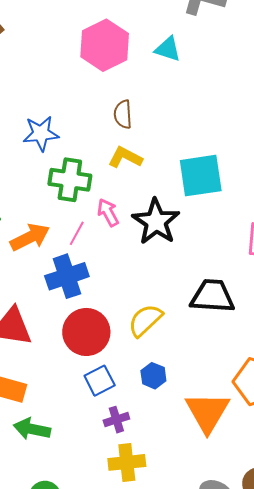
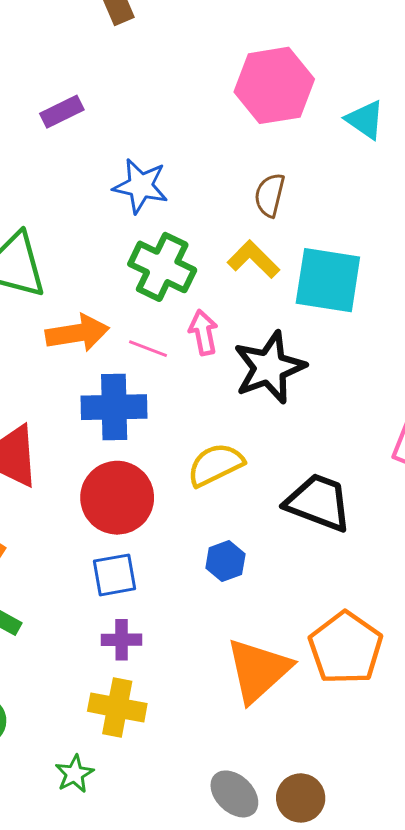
cyan square: (201, 176) -> (328, 280), moved
pink line: (77, 233) -> (148, 349), turned 65
yellow semicircle: (145, 320) -> (215, 465), moved
blue hexagon: (153, 376) -> (225, 561), moved

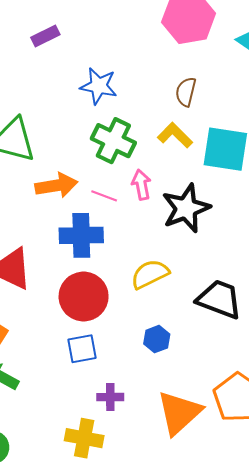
purple cross: (122, 640) -> (110, 397), moved

